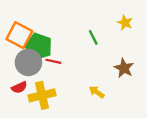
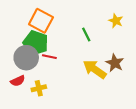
orange square: (19, 35) -> (41, 21), moved
yellow arrow: (97, 92) -> (95, 69), moved, size x1.6
yellow cross: (42, 95) -> (39, 88), size x0.6

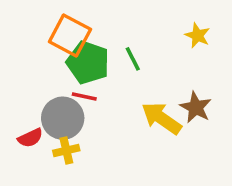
green line: (86, 34) -> (133, 59), moved
green pentagon: (36, 43) -> (88, 62), moved
gray circle: (26, 58) -> (63, 118), moved

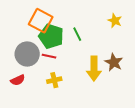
gray circle: (63, 118) -> (27, 54), moved
yellow arrow: (162, 118) -> (94, 69), turned -125
yellow cross: (66, 151) -> (54, 80), moved

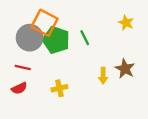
gray circle: (27, 54) -> (30, 38), moved
red line: (49, 56) -> (23, 68), moved
yellow arrow: (94, 69) -> (103, 76), size x0.6

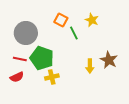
orange square: (45, 23) -> (61, 20), moved, size x0.6
yellow star: (126, 23) -> (92, 20), moved
green pentagon: (56, 40) -> (42, 58), moved

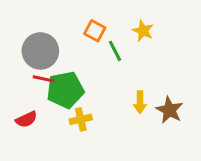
green pentagon: (42, 58) -> (65, 90), turned -30
red line: (20, 59) -> (43, 79), moved
brown star: (109, 60) -> (169, 110), moved

